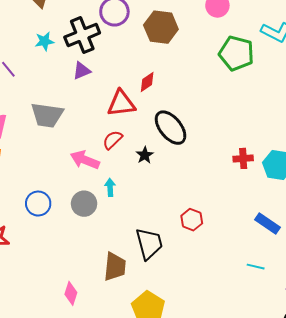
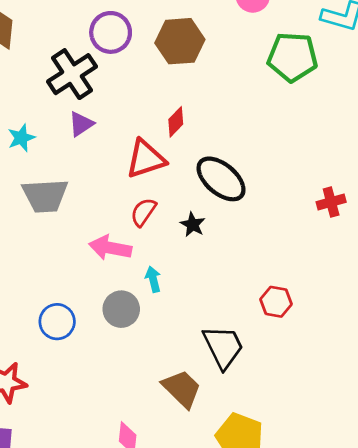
cyan star: (44, 41) -> (21, 138), moved
brown trapezoid: (115, 267) -> (182, 389), turned -40

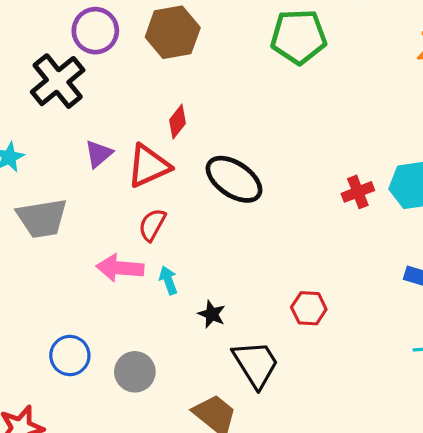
purple triangle: (81, 124) -> (99, 154), moved
black star: (193, 225) -> (212, 314), moved
cyan arrow: (153, 279) -> (168, 280), moved
gray circle: (121, 309) -> (135, 372), moved

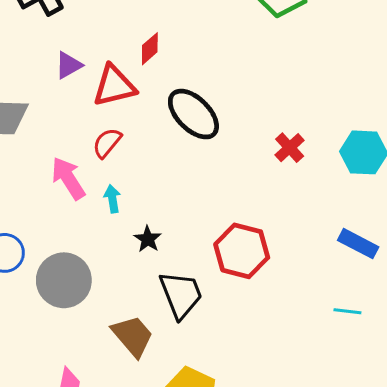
red cross: (358, 192) -> (290, 148), moved, turned -32
pink arrow: (120, 268) -> (68, 178), turned 42
red hexagon: (309, 308) -> (242, 251), size x1.6
gray circle: (135, 372) -> (64, 280), size x1.4

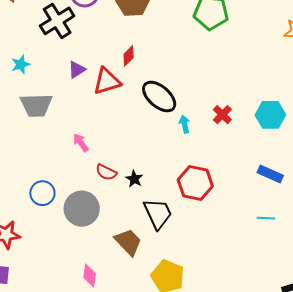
red semicircle: (107, 143) -> (106, 172), moved, turned -100
pink arrow: (68, 178) -> (81, 143), size x0.7
cyan arrow: (112, 199) -> (185, 124), moved

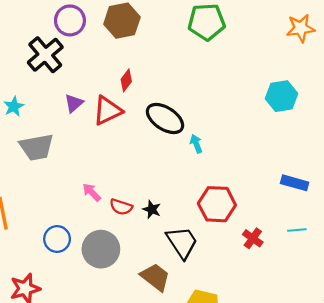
red cross: (222, 115) -> (253, 238), moved
cyan hexagon: (270, 115) -> (281, 96), moved
pink arrow: (81, 143) -> (92, 192), moved

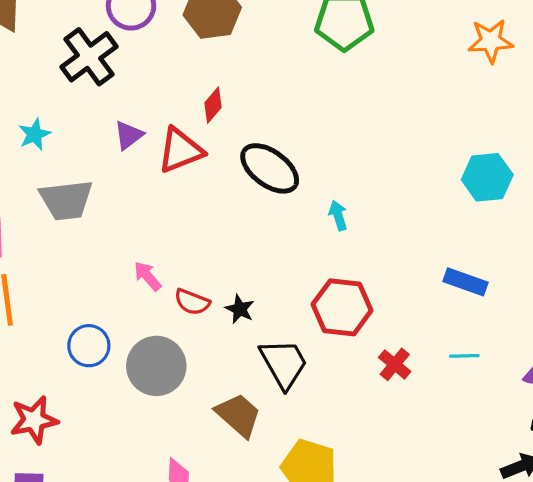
cyan hexagon: (281, 96) -> (487, 177), moved
cyan arrow: (196, 144) -> (338, 215), moved

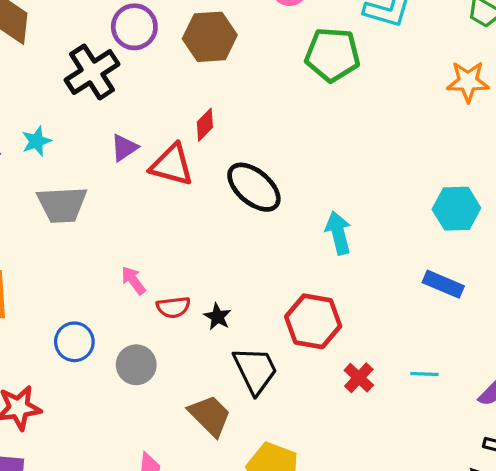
red triangle: (181, 150) -> (172, 165), turned 33
cyan arrow: (338, 215) -> (338, 233), moved, size x1.5
blue rectangle: (466, 282) -> (443, 284), moved
red semicircle: (192, 302) -> (173, 307), turned -32
gray circle: (156, 366) -> (136, 365), size x0.7

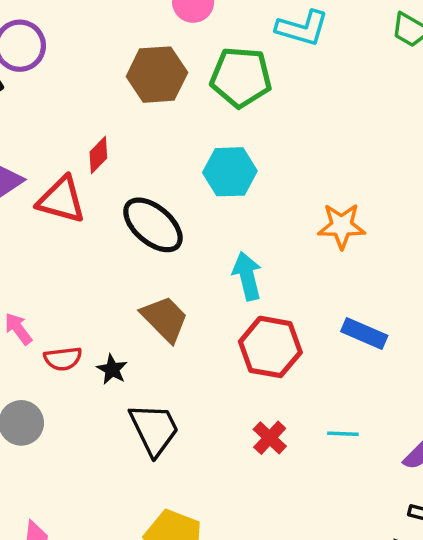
brown hexagon: (210, 37) -> (157, 75), moved
orange star: (468, 81) -> (342, 226), moved
cyan hexagon: (456, 209) -> (230, 172), moved
red hexagon: (313, 321) -> (270, 347), moved
brown trapezoid: (210, 416) -> (165, 319), moved

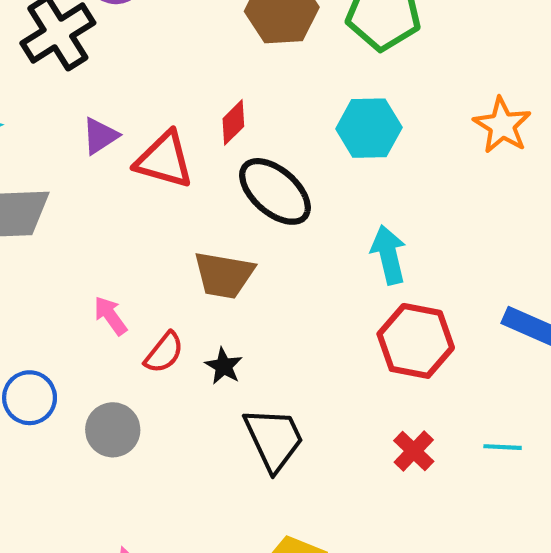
red diamond: (98, 155) -> (233, 122), moved
orange star: (342, 226) -> (502, 125), moved, turned 30
brown trapezoid: (165, 319) -> (224, 275), moved, turned 144
red semicircle: (63, 359) -> (164, 353), turned -45

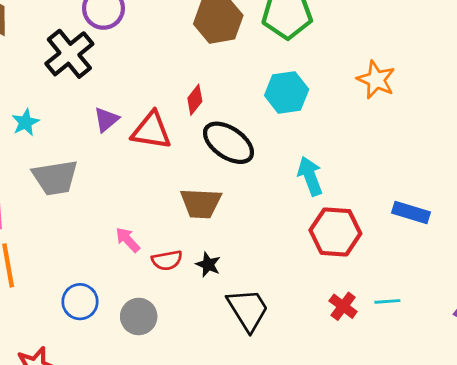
red semicircle: (164, 353) -> (167, 260), turned 48
cyan line: (503, 447) -> (387, 301), moved

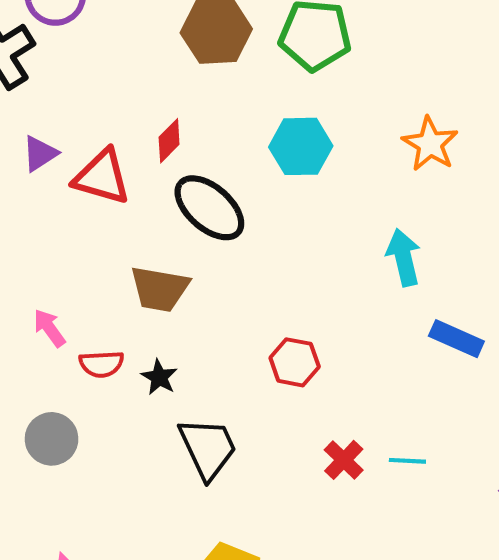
cyan arrow: (310, 176) -> (403, 257), moved
red hexagon: (335, 232) -> (295, 362), moved, size x0.7

